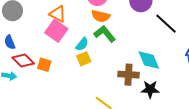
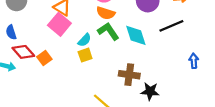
black line: (166, 24) -> (171, 26), turned -70
cyan diamond: (149, 60) -> (136, 35), moved
orange square: (44, 65) -> (44, 58), turned 32

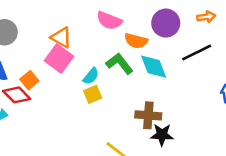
orange semicircle: (106, 13) -> (136, 41), moved
orange square: (44, 58) -> (29, 80), moved
black star: (150, 91) -> (162, 135), moved

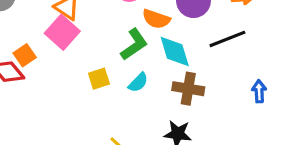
green L-shape: (119, 64) -> (134, 44), turned 88
cyan semicircle: (91, 76) -> (138, 83), moved
brown cross: (148, 115) -> (188, 89), moved

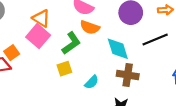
orange semicircle: (156, 19) -> (90, 27), moved
green L-shape: (134, 44) -> (71, 43), moved
cyan semicircle: (138, 83) -> (92, 82), moved

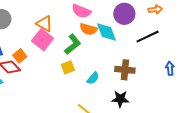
cyan diamond: (118, 49) -> (107, 32), moved

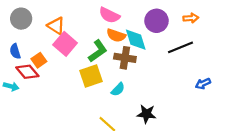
orange triangle: (44, 24) -> (56, 26), moved
yellow square: (68, 67) -> (91, 76), size x1.5
blue arrow: (170, 68) -> (203, 84), turned -112
brown cross: (125, 70) -> (125, 58), moved

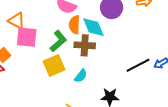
orange semicircle: (116, 35) -> (74, 25), turned 78
pink square: (65, 44) -> (27, 37), turned -30
black line: (181, 47) -> (138, 65), moved

